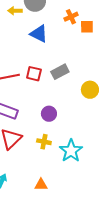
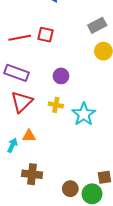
gray rectangle: (60, 72) -> (97, 25), moved
orange triangle: (41, 185) -> (29, 136), moved

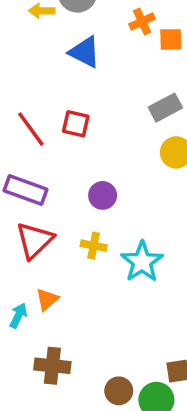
red line: (20, 38) -> (31, 129), turned 65
orange triangle: (29, 136) -> (47, 299), turned -40

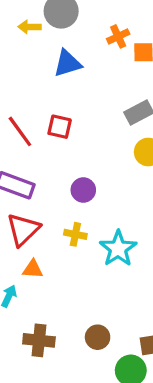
blue triangle: (85, 52) -> (67, 63), turned -44
orange triangle: (47, 299) -> (33, 269), moved, turned 45
brown circle: (119, 391) -> (98, 337), moved

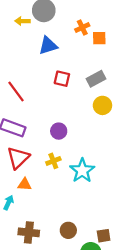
red square: (60, 127) -> (62, 79), moved
yellow cross: (75, 234) -> (53, 161), turned -32

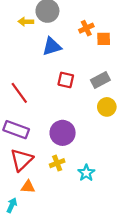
purple circle: (59, 131) -> (63, 133), size x1.5
cyan star: (82, 171) -> (86, 173), size x0.7

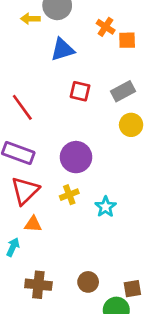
orange cross: (86, 28) -> (106, 27), turned -32

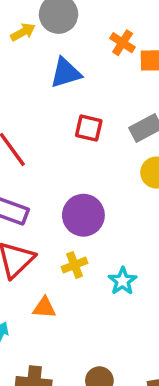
yellow arrow: (30, 19) -> (23, 32), turned 150
orange triangle: (33, 224) -> (44, 308), moved

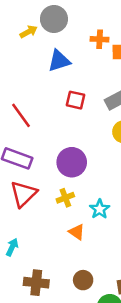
orange cross: (123, 43) -> (100, 39), turned -30
orange triangle: (44, 308) -> (77, 232), moved, turned 30

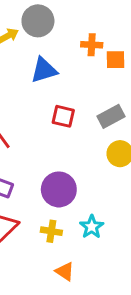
yellow cross: (65, 198) -> (51, 231), turned 30
cyan star: (100, 209) -> (92, 227), moved

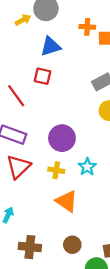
red square: (63, 116) -> (42, 76), moved
orange triangle: (65, 272) -> (67, 201), size x1.5

